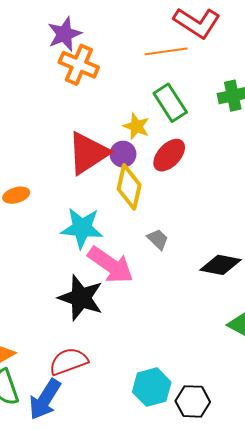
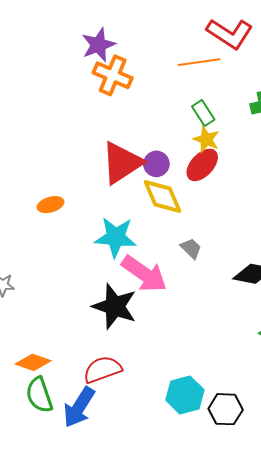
green rectangle: (170, 103) -> (203, 113), size x0.7
yellow star: (136, 126) -> (206, 139), moved
yellow diamond: (129, 187) -> (163, 196), turned -36

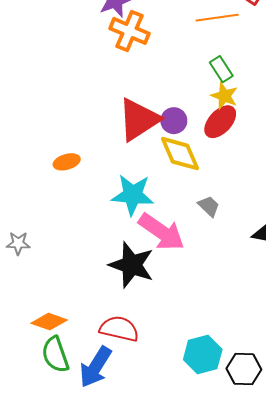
red semicircle: (102, 369) -> (119, 329), turned 33

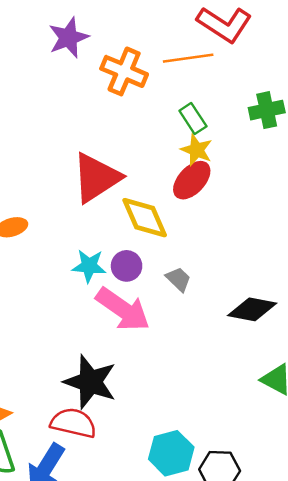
orange cross: (130, 31) -> (124, 71), moved
purple circle: (174, 121) -> (127, 266), moved
cyan star: (133, 195) -> (89, 266), size x0.7
black star: (132, 265) -> (90, 382), moved

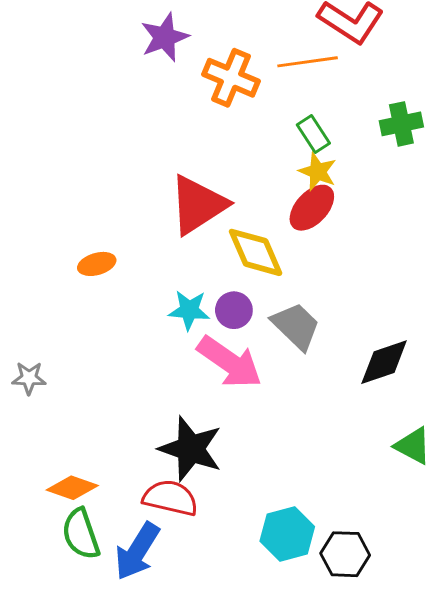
gray trapezoid: (178, 279) -> (296, 326), size x1.6
black diamond: (252, 309) -> (384, 362), turned -30

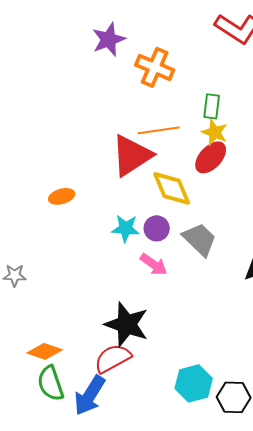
orange line: (308, 62) -> (159, 130), moved
green rectangle: (313, 134) -> (212, 106), turned 40
pink arrow: (230, 362) -> (154, 264), size x0.6
red semicircle: (170, 498) -> (113, 358), turned -42

